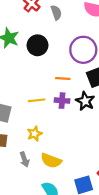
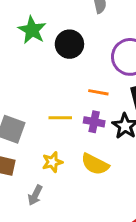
gray arrow: (25, 159) -> (35, 195), turned 40
yellow semicircle: (51, 161) -> (95, 164), moved

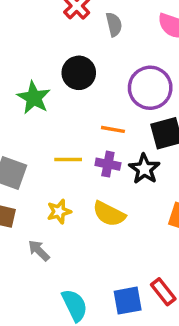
green star: (32, 30) -> (34, 98), moved
gray arrow: (35, 195) -> (39, 251), turned 108

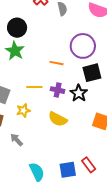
black circle: (79, 73) -> (17, 28), moved
orange line: (113, 129) -> (56, 63), moved
yellow star: (59, 212) -> (23, 110), moved

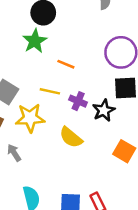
orange line: (56, 63) -> (66, 64), moved
yellow star: (23, 110) -> (30, 118), size x1.6

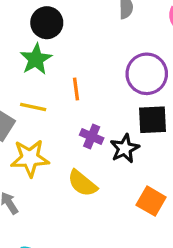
orange line: (66, 64) -> (76, 89), turned 60
yellow line: (50, 91) -> (33, 107), moved

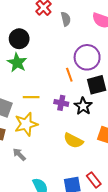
orange line: (76, 89) -> (69, 75), moved
yellow line: (33, 107) -> (31, 97), moved
yellow semicircle: (82, 183) -> (73, 141), moved

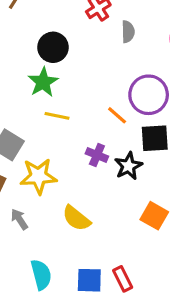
orange line: (69, 75) -> (117, 115), turned -40
yellow line: (31, 97) -> (57, 116), moved
yellow semicircle: (73, 141) -> (76, 218), moved

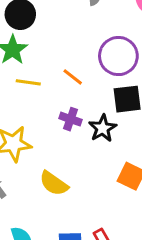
orange line: (117, 115) -> (73, 77), moved

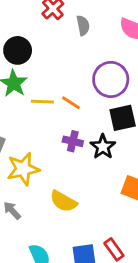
yellow line: (28, 82) -> (42, 102), moved

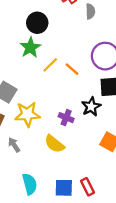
yellow line: (42, 102) -> (50, 65), turned -56
purple cross: (73, 141) -> (66, 118), moved

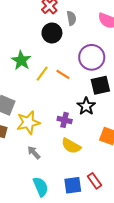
black circle: (37, 23) -> (52, 33), moved
yellow semicircle: (54, 144) -> (71, 146), moved
gray arrow: (14, 145) -> (34, 153), moved

